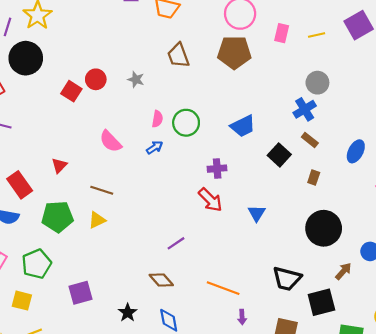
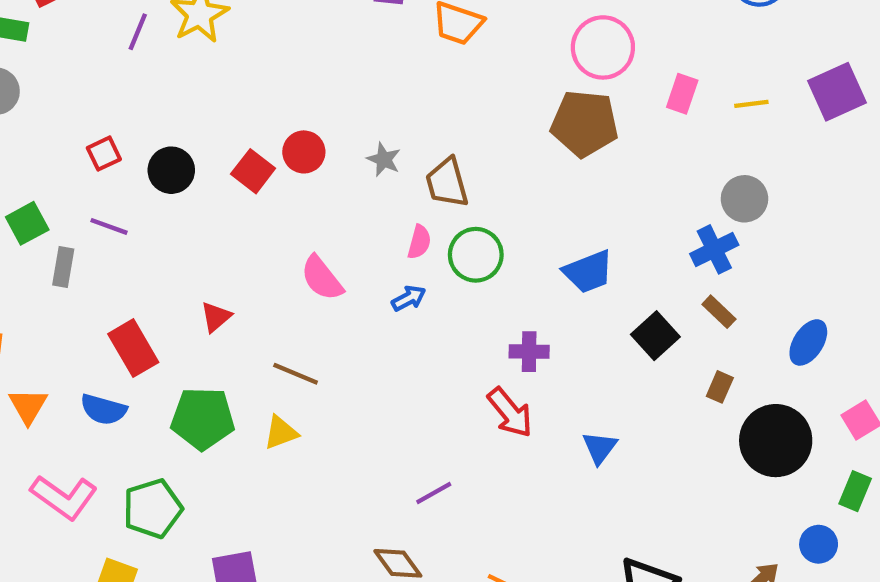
brown trapezoid: (178, 55) -> (447, 183), moved
black circle: (26, 58) -> (171, 170), moved, size x0.7
black circle: (324, 228) -> (776, 441), moved

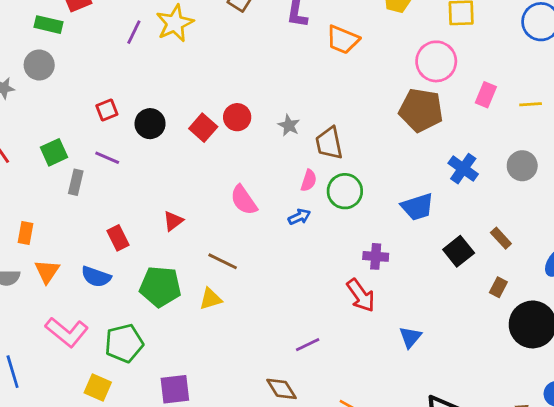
blue cross: (714, 249) -> (463, 169), moved, turned -32
red rectangle: (133, 348) -> (118, 238), size x0.7
blue triangle: (600, 448) -> (410, 337), moved

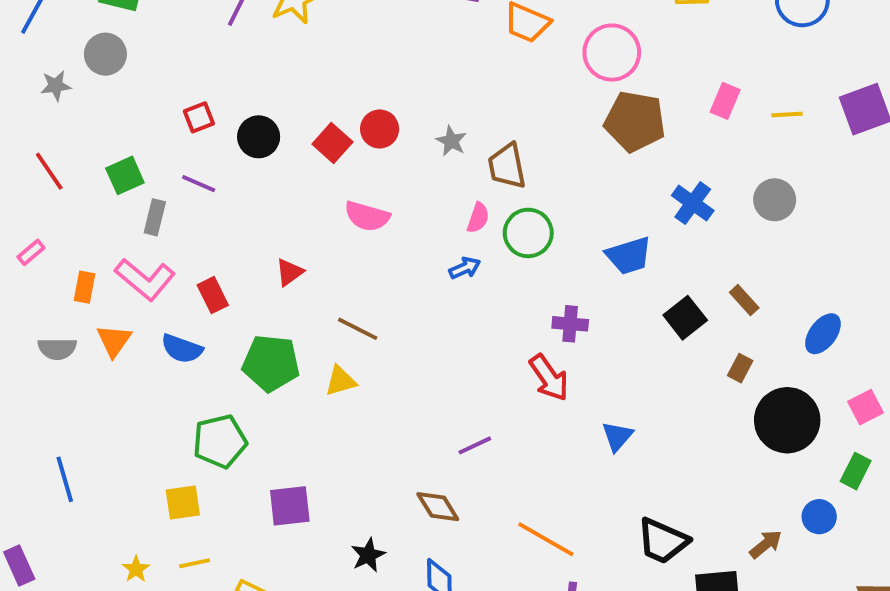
pink circle: (436, 61) -> (612, 53), moved
pink semicircle: (244, 200) -> (367, 216), moved, turned -40
pink L-shape: (67, 332) -> (145, 279), moved
yellow square: (98, 388) -> (183, 503), turned -32

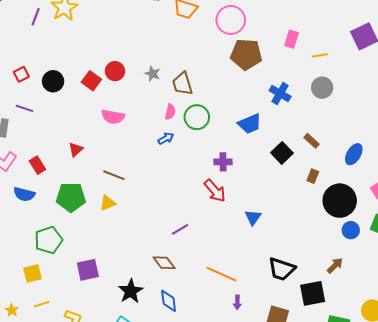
yellow line: (787, 114) -> (320, 55), moved
blue circle: (819, 517) -> (351, 230), moved
black star: (368, 555) -> (131, 291), size x1.4

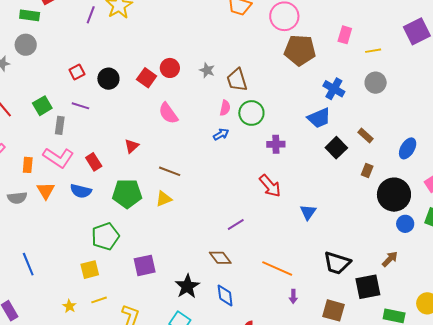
pink semicircle: (113, 117) -> (168, 113), turned 45
blue trapezoid: (250, 124) -> (319, 118), moved
purple cross: (223, 162) -> (276, 144), moved

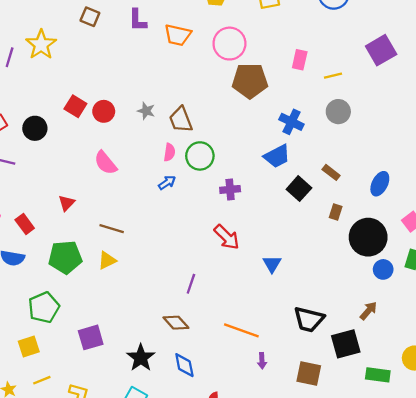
red square: (147, 78) -> (75, 106), moved
purple line: (236, 224) -> (191, 284), turned -36

